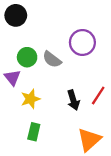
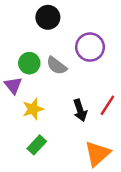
black circle: (16, 15) -> (48, 17), moved
green rectangle: (34, 132) -> (37, 145), turned 30

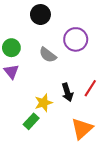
green circle: (29, 63) -> (11, 48), moved
yellow star: (33, 109) -> (44, 103), moved

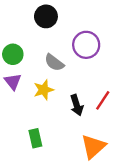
yellow star: (44, 103) -> (44, 90), moved
green rectangle: (31, 121) -> (35, 138), turned -56

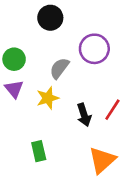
gray semicircle: (54, 63) -> (59, 68), turned 90

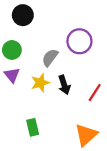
black circle: (50, 18) -> (23, 15), moved
black arrow: (84, 115) -> (64, 85), moved

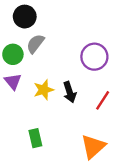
purple circle: (79, 41) -> (94, 57), moved
gray semicircle: (50, 58) -> (35, 44), moved

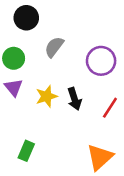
gray semicircle: (35, 44) -> (54, 47), moved
green rectangle: (35, 138) -> (26, 151), moved, turned 36

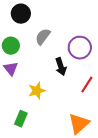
yellow star: (47, 96) -> (37, 91), moved
black arrow: (74, 99) -> (61, 67), moved

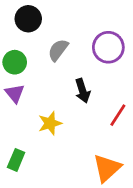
purple circle: (80, 48) -> (108, 47), moved
green rectangle: (21, 119) -> (16, 160), moved

